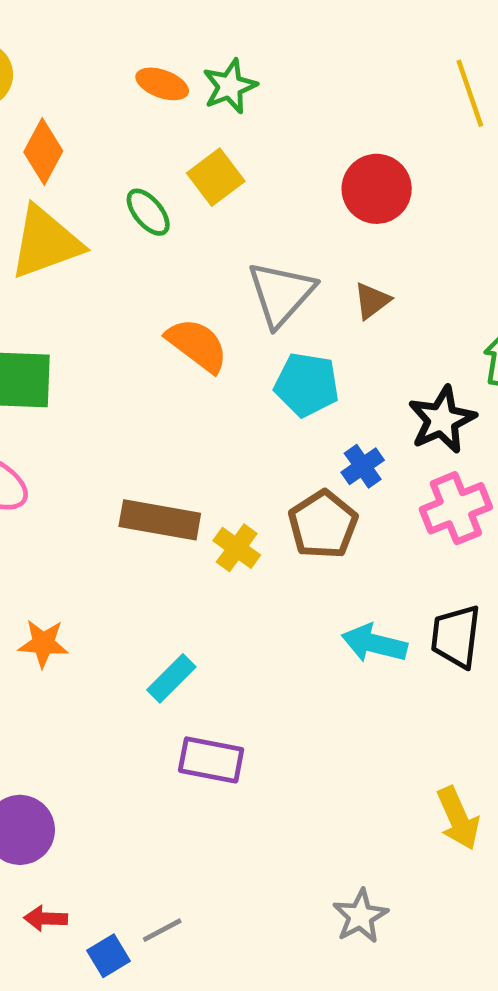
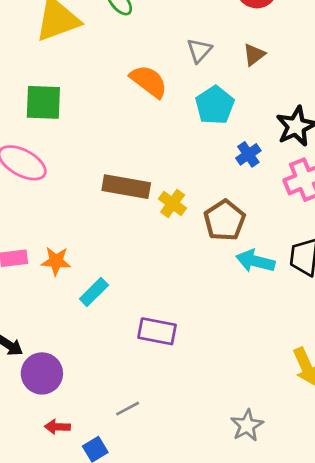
gray triangle: (281, 294) -> (199, 50), size x0.6
cyan pentagon: (307, 385) -> (215, 105), turned 30
brown pentagon: (323, 525) -> (225, 220), moved
cyan rectangle: (171, 678) -> (94, 292), moved
gray line: (162, 930) -> (128, 409), moved

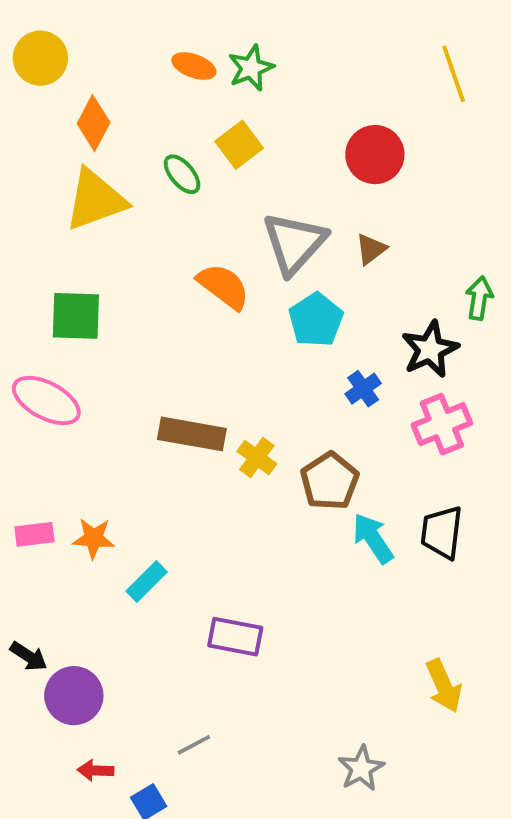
gray triangle: (199, 50) -> (294, 243), size x1.8
cyan arrow: (255, 261) -> (373, 538), turned 42

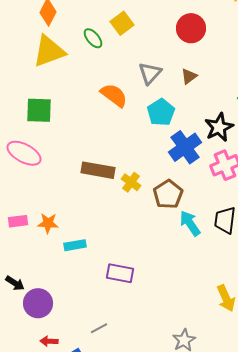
gray triangle: (294, 243) -> (150, 73), size x0.7
blue cross: (363, 389) -> (185, 147), size x1.8
cyan rectangle: (147, 582) -> (75, 245), turned 35

